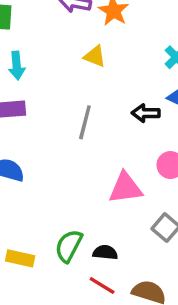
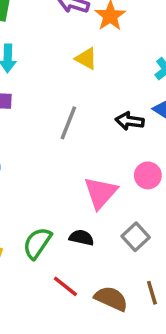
pink triangle: (125, 188) -> (101, 193), turned -48
black semicircle: (105, 252) -> (81, 238), moved

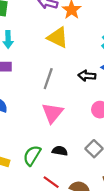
yellow triangle: (86, 59) -> (58, 37), size x1.5
pink triangle: (101, 193) -> (52, 113), moved

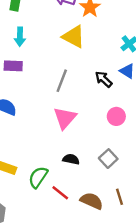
black arrow: (87, 76) -> (104, 79), turned 35
green semicircle: (32, 155) -> (38, 177), moved

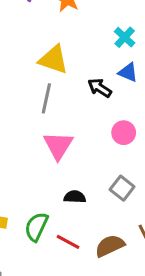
yellow triangle: (74, 37) -> (54, 60), moved
brown semicircle: (92, 201) -> (110, 246), turned -40

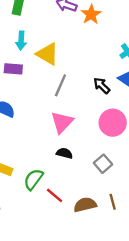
yellow triangle: (54, 60) -> (47, 54), moved
pink circle: (124, 133) -> (113, 123), size x1.5
black semicircle: (75, 197) -> (64, 153), moved

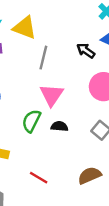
green semicircle: (33, 179) -> (31, 121), moved
red line: (55, 195) -> (39, 178), moved

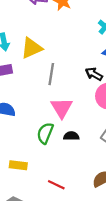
yellow triangle: (25, 28) -> (32, 48), turned -40
black arrow: (86, 51) -> (94, 74), moved

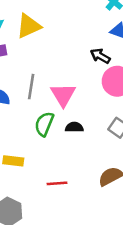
gray line: (51, 74) -> (31, 87), moved
red line: (56, 185) -> (57, 183), turned -30

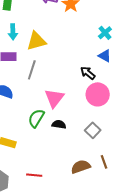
gray line: (31, 87) -> (32, 70), moved
red line: (57, 183) -> (34, 175), moved

